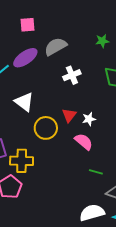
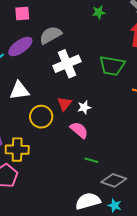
green star: (102, 41) -> (99, 12), moved
white cross: (72, 75) -> (67, 64), size x1.5
white triangle: (24, 102) -> (19, 91), turned -45

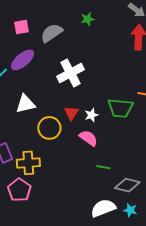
green star: (99, 12) -> (88, 19), moved
gray semicircle: (50, 35) -> (52, 33), moved
green trapezoid: (112, 66) -> (120, 108), moved

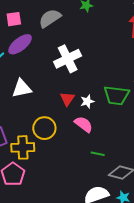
pink square: (22, 27) -> (14, 19), moved
yellow circle: (49, 128) -> (44, 128), moved

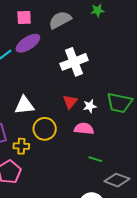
white triangle: (22, 88) -> (24, 105), moved
pink semicircle: (84, 124) -> (84, 129), turned -36
yellow cross: (23, 147) -> (21, 146), size x0.7

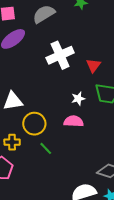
red triangle: (70, 102) -> (93, 65), moved
green line: (95, 159) -> (46, 148), moved, turned 32

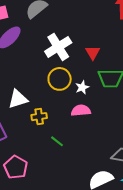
yellow circle: (34, 124) -> (60, 79), moved
yellow cross: (12, 142) -> (39, 117), moved

